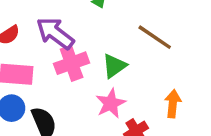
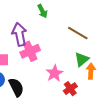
purple arrow: (55, 33) -> (19, 34), turned 45
green triangle: (114, 66) -> (82, 59), moved

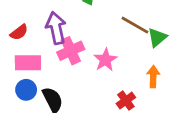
green triangle: (82, 59) -> (157, 37), moved
pink star: (54, 73) -> (105, 60), moved

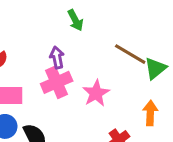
purple arrow: (56, 28) -> (57, 58), moved, size x0.6

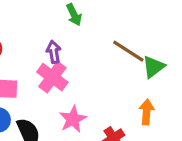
pink cross: (57, 82) -> (52, 77), turned -32
pink star: (96, 93) -> (73, 119), moved

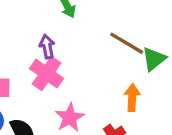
orange arrow: (147, 112) -> (132, 98), moved

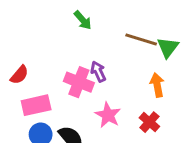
purple arrow: (47, 47) -> (98, 72), moved

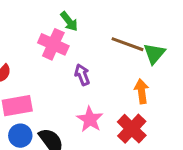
pink cross: (79, 82) -> (53, 44), moved
red cross: (149, 122) -> (132, 129), size x1.4

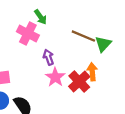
pink star: (90, 119) -> (55, 77), moved
red cross: (132, 129) -> (79, 82), moved

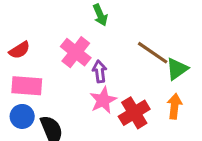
pink cross: (28, 33) -> (76, 52), moved
orange arrow: (92, 72) -> (174, 106), moved

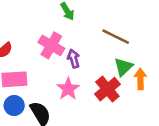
green triangle: (177, 69) -> (123, 67), moved
pink star: (103, 100) -> (68, 89), moved

